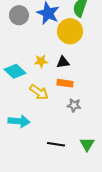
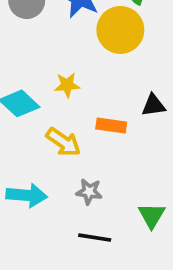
black triangle: (63, 62) -> (153, 105), moved
gray star: (74, 105) -> (89, 192), moved
green triangle: (87, 144) -> (152, 215), moved

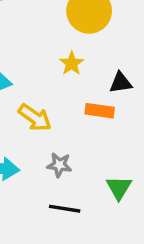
yellow star: (67, 85) -> (72, 63), moved, turned -30
orange rectangle: (111, 125) -> (100, 111), moved

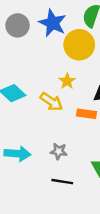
yellow arrow: (35, 118) -> (51, 102), moved

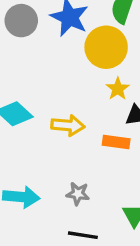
yellow star: (67, 81) -> (118, 89), moved
yellow arrow: (51, 102) -> (68, 125), turned -30

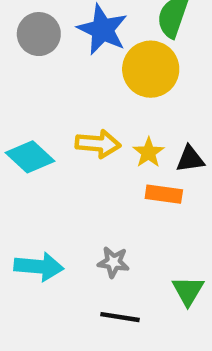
yellow star: (118, 89) -> (148, 152), moved
yellow arrow: (68, 125) -> (98, 144), moved

